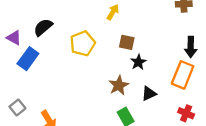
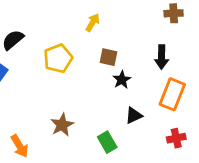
black arrow: (191, 47) -> (162, 57), moved
brown star: (119, 85) -> (62, 125), moved
red cross: (186, 113) -> (176, 138), turned -35

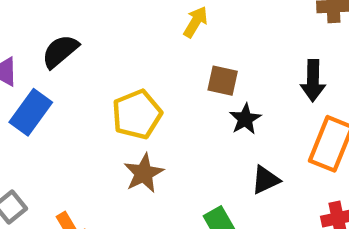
yellow pentagon: (58, 58) -> (137, 114), moved
brown star: (62, 125) -> (144, 173), moved

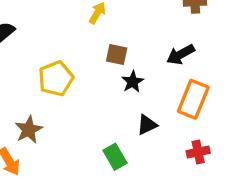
black arrow: (313, 81) -> (181, 54), turned 60
brown star: (144, 173) -> (29, 130), moved

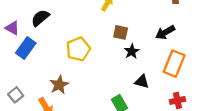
black triangle: (147, 125) -> (142, 81), turned 40

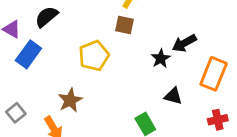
brown square: (121, 32) -> (124, 25), moved
black arrow: (165, 32) -> (184, 43), moved

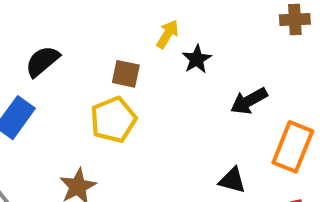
brown square: (124, 25) -> (126, 74), moved
black star: (161, 58) -> (197, 59), moved

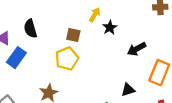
black semicircle: (42, 61) -> (30, 29), turned -66
black triangle: (232, 180) -> (128, 90), turned -32

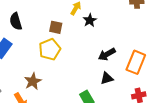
black arrow: (137, 49) -> (107, 54), moved

